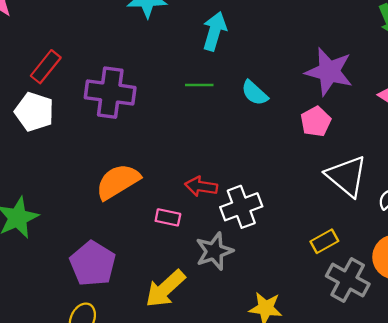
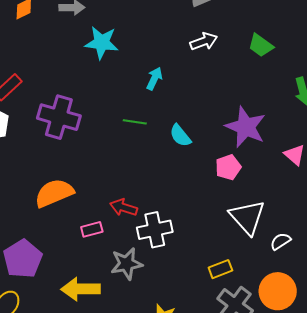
cyan arrow: (214, 31) -> (154, 79), size x0.7
pink rectangle: (168, 217) -> (92, 229), turned -35
yellow arrow: (165, 289) -> (81, 289), turned 33

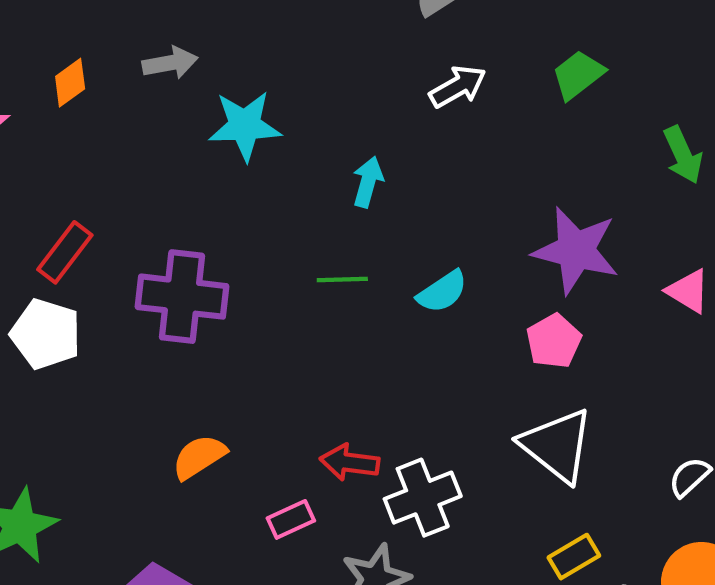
green trapezoid: (261, 45) -> (578, 75), turned 116
cyan semicircle: (180, 136) -> (442, 292), turned -75
orange semicircle: (54, 193) -> (199, 457), size x0.7
white triangle: (247, 217) -> (557, 445), moved

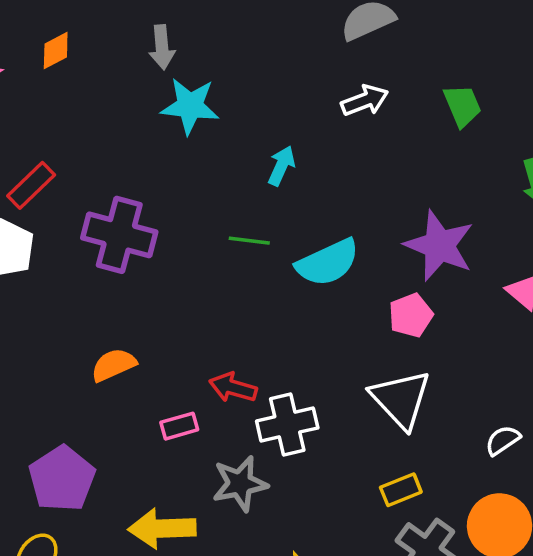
gray arrow: (170, 63) -> (162, 47), moved, turned 87
green trapezoid: (578, 75) -> (462, 106), turned 96
cyan semicircle: (442, 292) -> (328, 262), size x1.5

